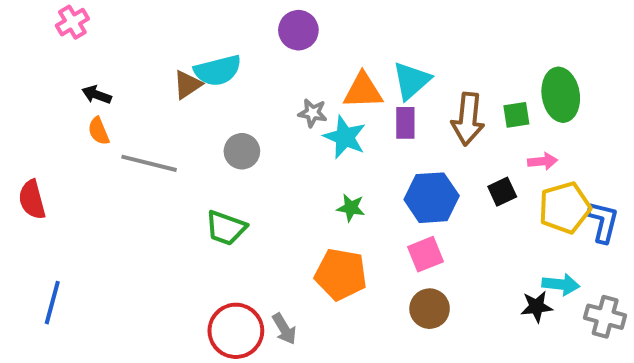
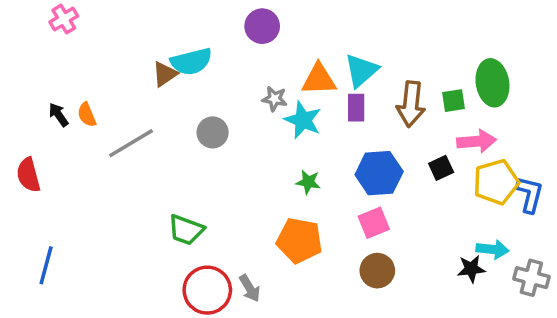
black arrow: (97, 95) -> (58, 115), moved, turned 35
pink arrow: (543, 161) -> (477, 141), size x1.5
gray line: (149, 163) -> (131, 143), turned -45
green trapezoid: (226, 228) -> (186, 230), moved

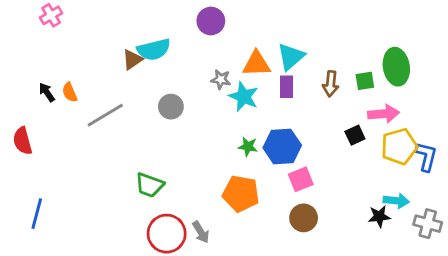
brown arrow: (411, 104) -> (331, 84), size x0.7
blue hexagon: (379, 173) -> (282, 147), moved

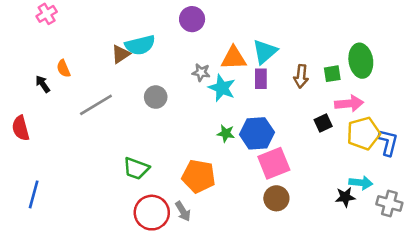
orange semicircle: (70, 92) -> (63, 68), moved
pink square: (301, 179) -> (274, 163), size x1.4
orange pentagon: (241, 194) -> (199, 176), moved

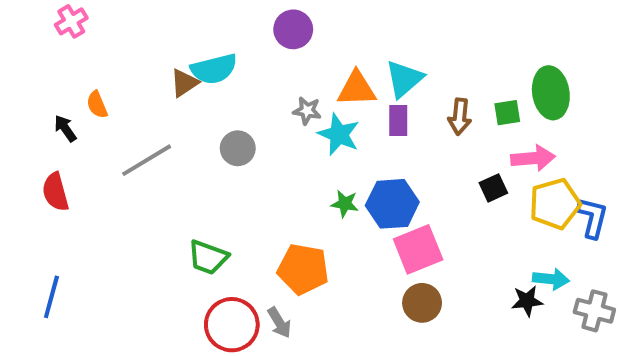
red semicircle: (21, 128) -> (55, 192), moved

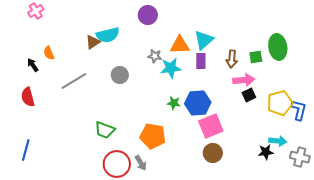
cyan star: (339, 134) -> (171, 68), turned -30
pink arrow: (533, 158) -> (244, 80), moved

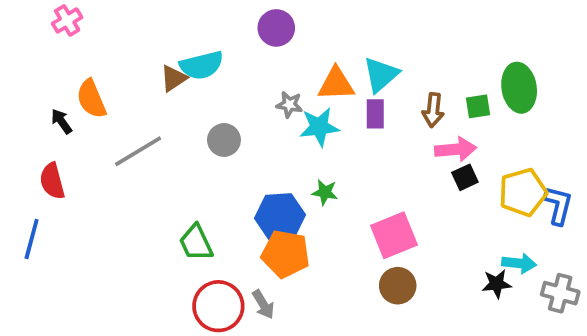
orange semicircle: (49, 53) -> (91, 99), size x1.5
blue hexagon: (198, 103) -> (280, 217), moved
green trapezoid: (105, 130) -> (196, 243), turned 45
blue line: (26, 150) -> (32, 239), moved

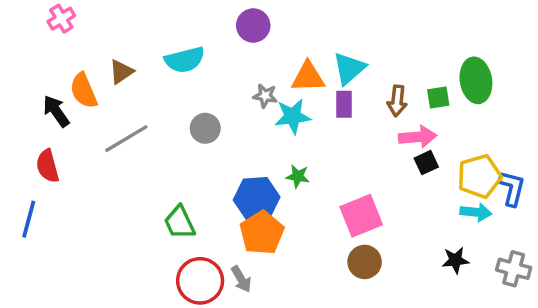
brown triangle: (174, 78) -> (121, 72), moved
black arrow: (61, 121) -> (56, 111), size x1.4
orange pentagon: (286, 254) -> (262, 233), turned 30
cyan arrow: (519, 263) -> (476, 212), moved

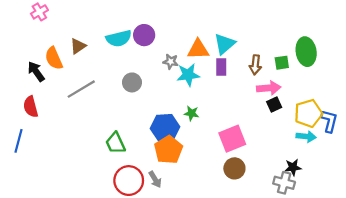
purple circle: (253, 25) -> (144, 35), moved
gray cross: (514, 269) -> (284, 183), moved

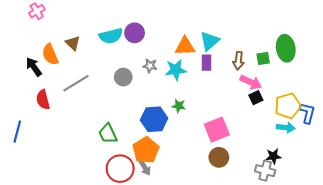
brown triangle: (78, 46) -> (73, 43), turned -42
gray star: (171, 62) -> (150, 66), moved
pink arrow: (269, 88) -> (251, 82), turned 30
red semicircle: (31, 107) -> (43, 100), moved
orange pentagon: (168, 150) -> (146, 150), moved

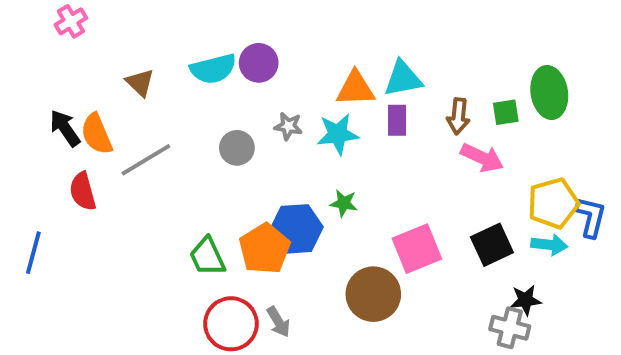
cyan triangle: (210, 41) -> (403, 79), turned 30
orange semicircle: (50, 54) -> (97, 134), moved
black square: (256, 98) -> (492, 245), moved, size x1.5
orange pentagon: (146, 150) -> (265, 249), moved
brown circle: (219, 157) -> (373, 294), moved, size x1.4

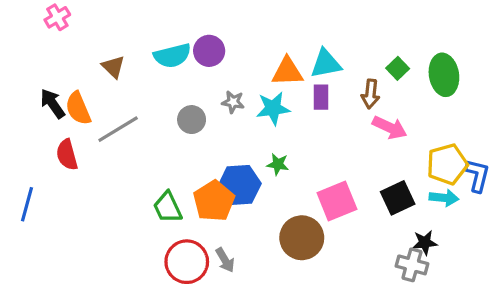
green square: (506, 112) -> (398, 68), moved, turned -35

